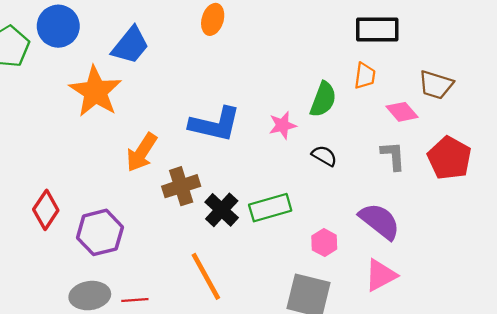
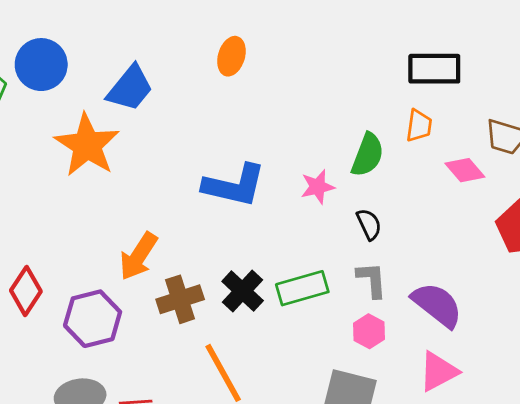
orange arrow: (142, 152) -> (138, 256), moved
black semicircle: (324, 156) -> (369, 224), turned 35
gray L-shape: (393, 156) -> (372, 280), moved
brown cross: (181, 186) -> (180, 299), moved

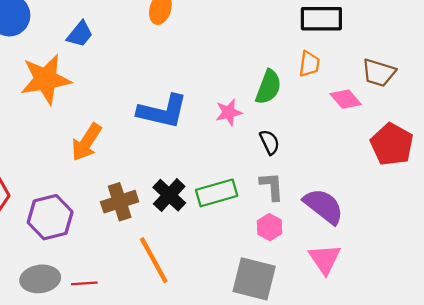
blue trapezoid: (130, 88) -> (80, 34), size x0.7
orange star: (87, 145) -> (46, 79), turned 30
orange arrow: (138, 256) -> (86, 142), moved
pink triangle: (438, 372) -> (325, 259), turned -36

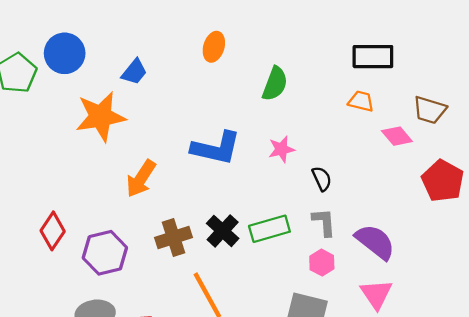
orange trapezoid: (309, 64) -> (361, 101), turned -84
green semicircle: (268, 87) -> (275, 84), moved

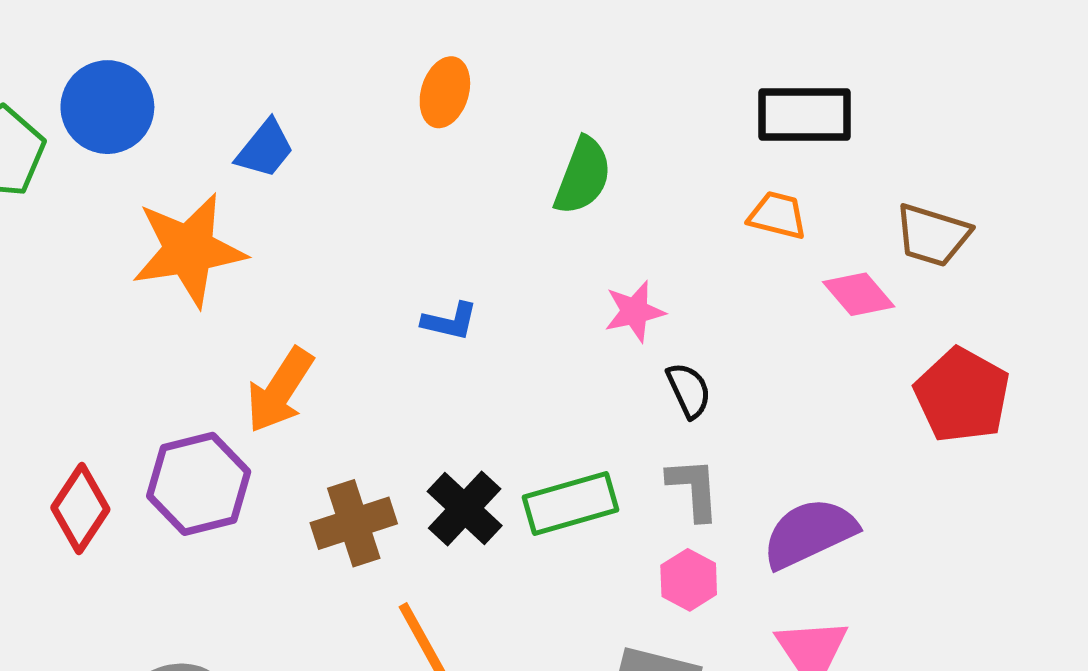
blue L-shape: (216, 148) -> (450, 321), size x0.5
pink star: (281, 149) -> (635, 311), moved
purple semicircle: (375, 242) -> (809, 533), turned -63
purple hexagon: (105, 253) -> (199, 484), moved

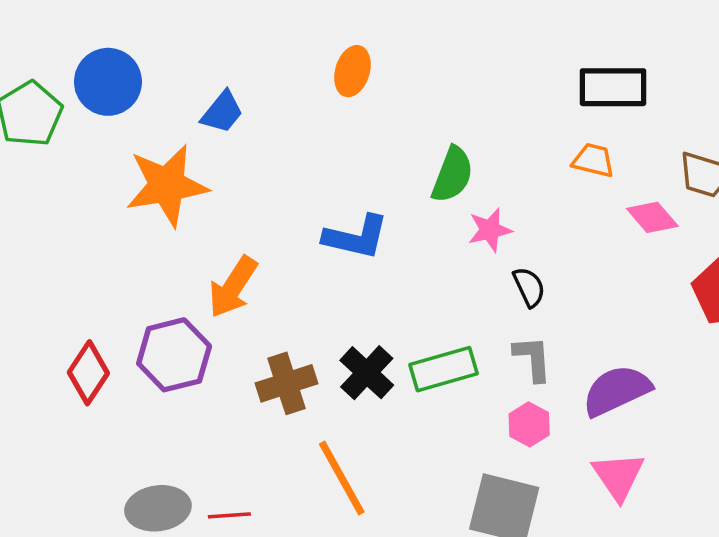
green semicircle: (583, 176) -> (452, 175), moved
blue L-shape: (450, 321) -> (356, 237), size x1.6

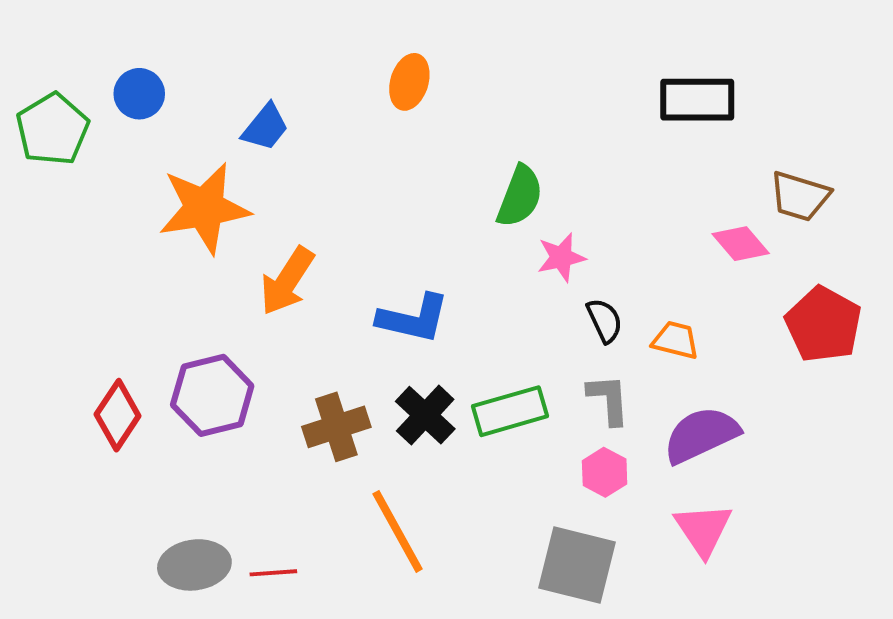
blue circle: (108, 82) -> (139, 94), size x0.7
orange trapezoid: (593, 160) -> (676, 340), moved
blue L-shape: (356, 237) -> (413, 318), moved
orange arrow: (233, 287) -> (287, 281), moved

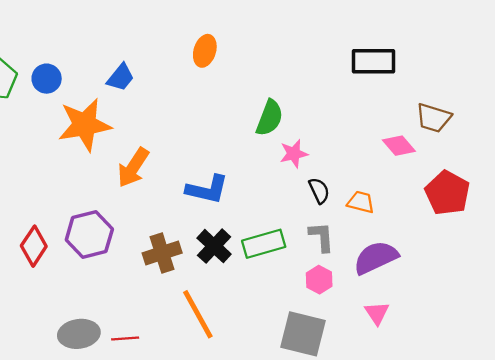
blue circle: (139, 94) -> (47, 79), moved
pink triangle: (703, 529) -> (377, 313), size x0.7

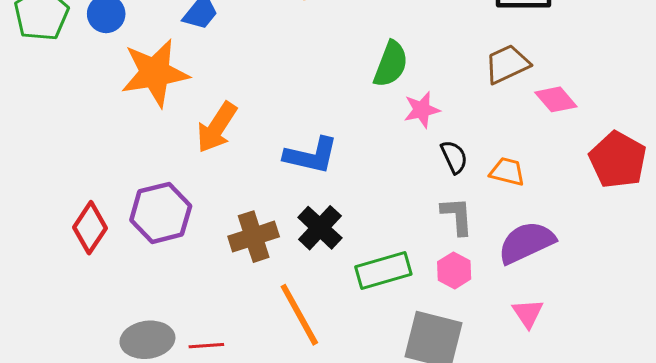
brown trapezoid: (434, 118) -> (507, 64), moved, turned 138
green rectangle: (264, 244) -> (383, 270), moved

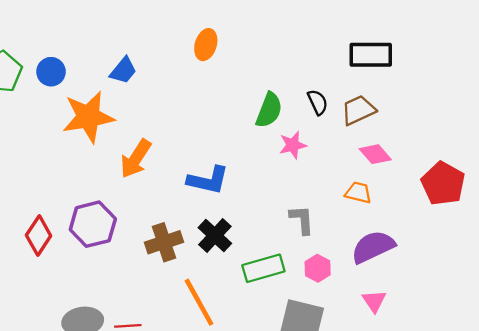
pink diamond: (556, 99) -> (375, 154), moved
black semicircle: (454, 157) -> (318, 102), moved
gray L-shape: (457, 216) -> (302, 220), moved

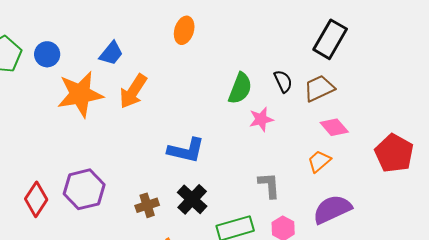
black rectangle: (371, 55) -> (330, 39), turned -60
orange arrow: (136, 159) -> (133, 91), moved
orange trapezoid: (358, 193) -> (319, 161), turned -55
brown cross: (164, 242) -> (147, 205), size x0.7

